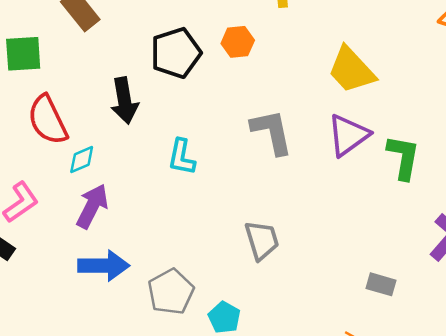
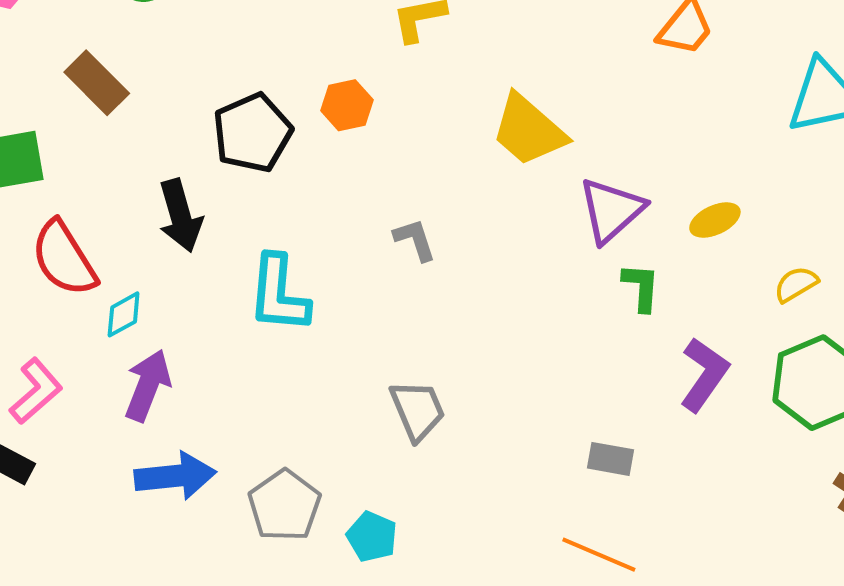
gray L-shape: (272, 132) -> (415, 240), size x0.6
purple triangle: (348, 135) -> (611, 210), moved
cyan L-shape: (182, 157) -> (279, 294), size x1.4
green L-shape: (403, 157) -> (641, 287), moved, size x0.7

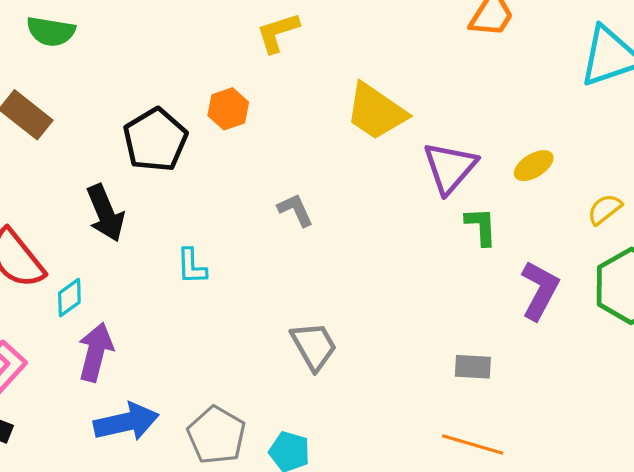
cyan L-shape: (279, 294) -> (192, 266), size x0.6

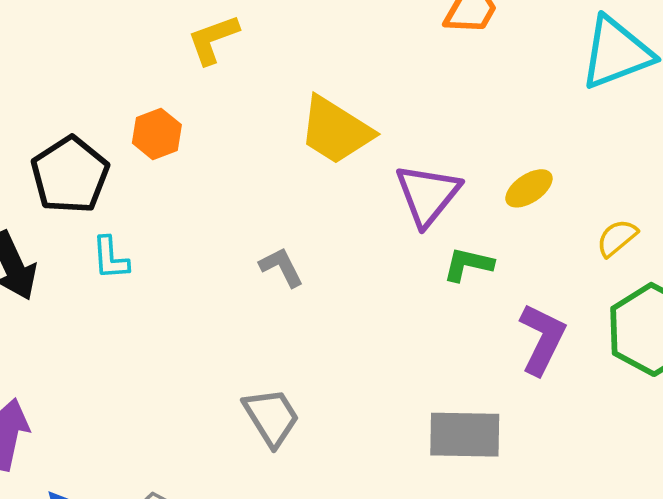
gray L-shape: (295, 210) -> (281, 267), moved
green L-shape: (481, 226) -> (468, 264), turned -72
cyan L-shape: (192, 266) -> (110, 258), moved
gray rectangle: (473, 367) -> (465, 435), size x1.6

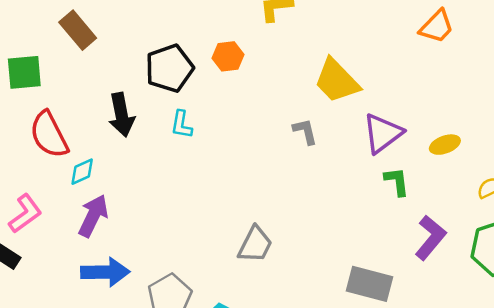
green L-shape: (468, 264) -> (397, 181), turned 56
gray L-shape: (281, 267) -> (305, 131), moved
gray trapezoid: (271, 417) -> (255, 245), turned 45

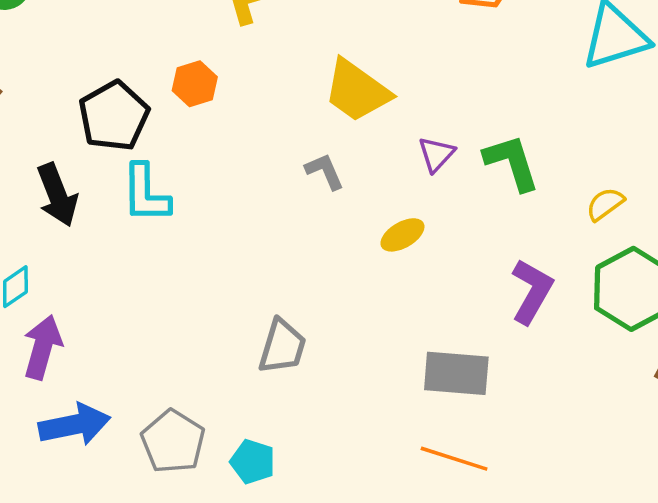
cyan L-shape: (181, 125) -> (146, 193), size x1.5
purple triangle: (383, 133) -> (436, 154), size x0.6
yellow ellipse: (445, 145) -> (402, 235), moved
green L-shape: (397, 181) -> (512, 162), moved, size x1.4

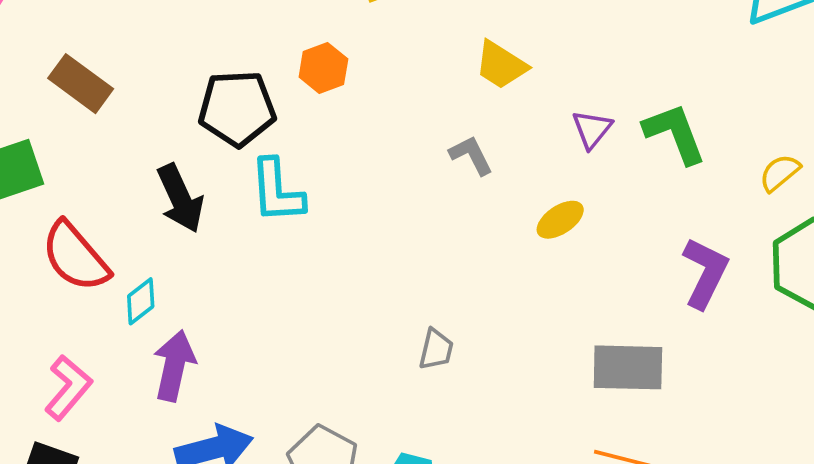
yellow trapezoid: (357, 91) -> (501, 65), size x0.7
black pentagon: (114, 116) -> (237, 108), turned 30
gray trapezoid: (282, 346) -> (436, 349), size x0.7

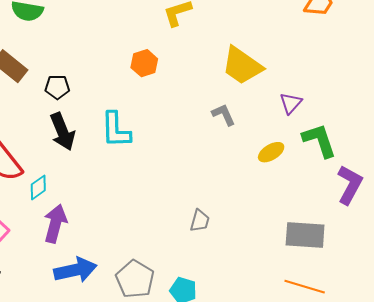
yellow trapezoid: (501, 65) -> (242, 66), size x1.4
black pentagon: (237, 108) -> (57, 87), moved, size x0.6
green L-shape: (675, 133) -> (319, 140), moved

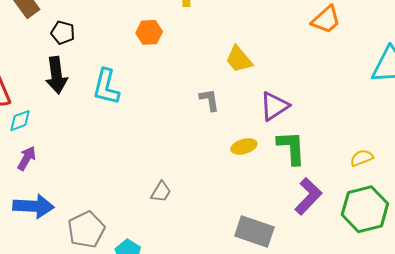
yellow trapezoid: (242, 66) -> (239, 59), size x0.7
purple triangle: (291, 103) -> (274, 106), size x1.4
purple arrow: (55, 224) -> (27, 158), size x0.7

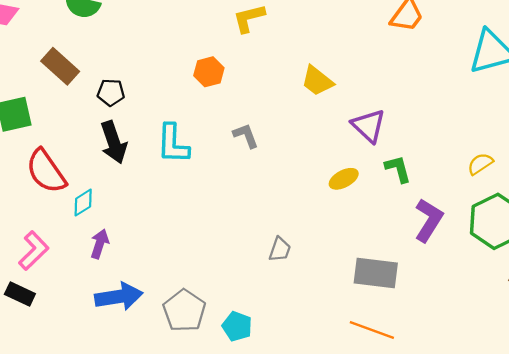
gray L-shape: (209, 100) -> (246, 136), moved
purple triangle: (274, 106) -> (369, 126), turned -32
green L-shape: (291, 148) -> (398, 169), size x0.7
gray trapezoid: (161, 192) -> (280, 249), moved

